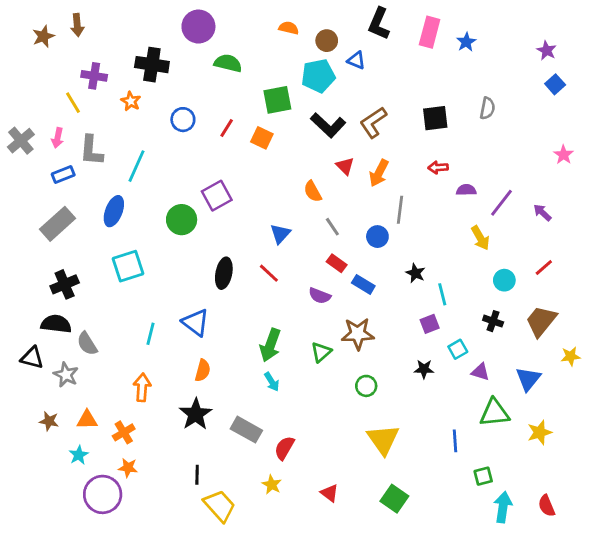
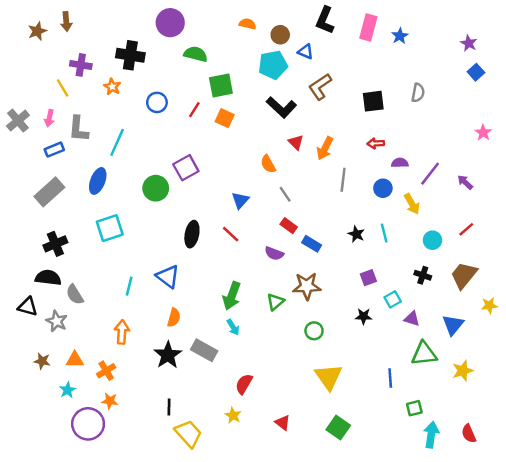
green square: (277, 100) -> (221, 85), moved
brown L-shape: (373, 122) -> (320, 87), moved
blue circle: (377, 237) -> (383, 188), moved
cyan line: (442, 294) -> (384, 233), moved
gray rectangle: (246, 430) -> (204, 350), moved

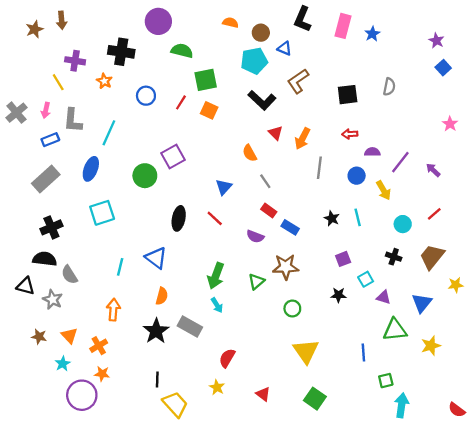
orange triangle: (75, 360) -> (69, 336), turned 48
red semicircle: (469, 434) -> (457, 410), moved, turned -30

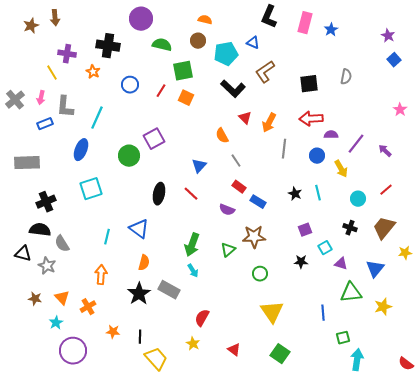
brown circle: (261, 33) -> (198, 41), moved
red arrow: (350, 134) -> (311, 119), size x1.6
gray rectangle: (46, 179) -> (27, 163), moved, turned 40
orange star: (102, 374) -> (113, 332), moved

